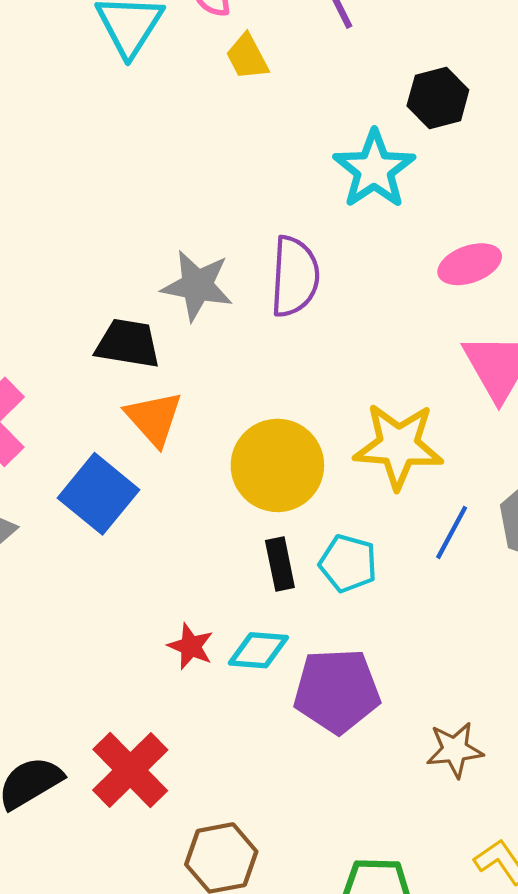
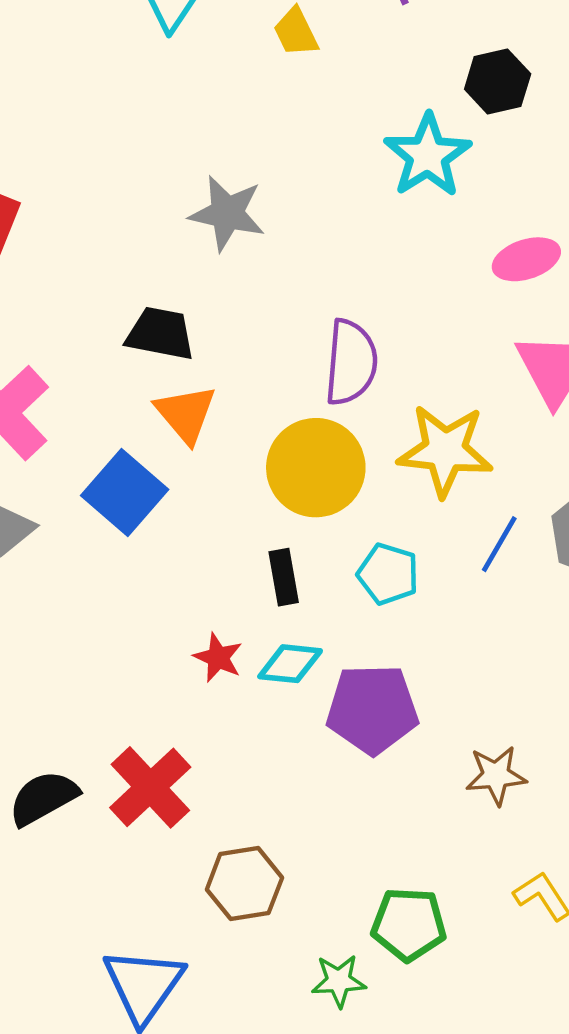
purple semicircle: (295, 277) -> (351, 362), moved
gray star: (197, 285) -> (227, 213), moved
black rectangle: (280, 564) -> (284, 577), moved

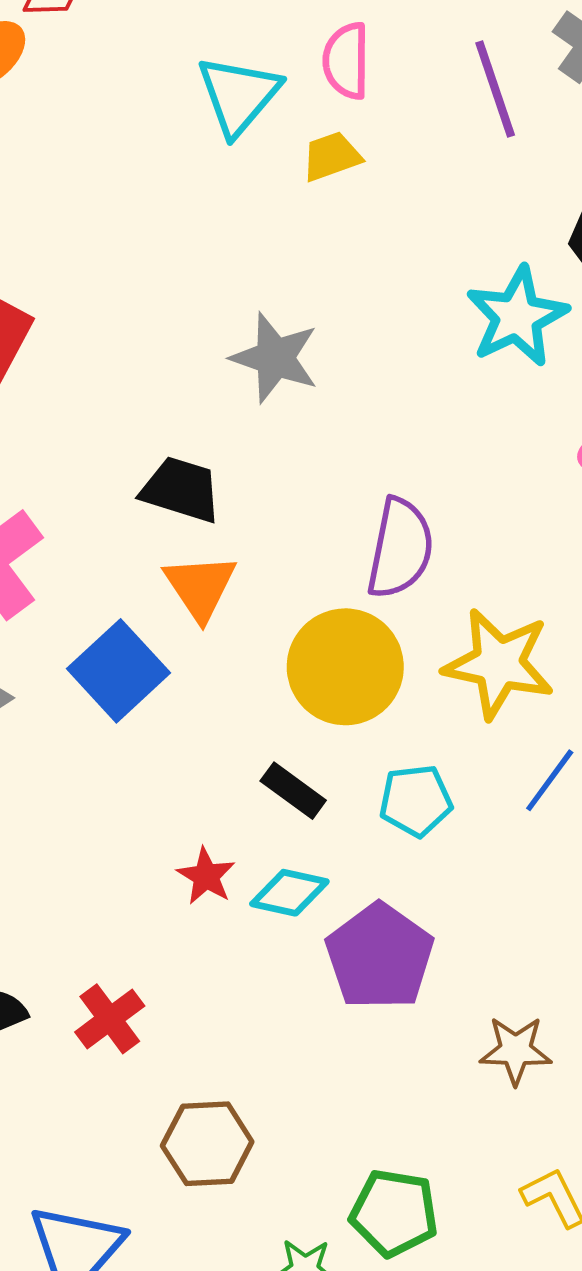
yellow trapezoid: (296, 32) -> (331, 156), moved, turned 90
cyan pentagon: (388, 574) -> (416, 801), turned -30
black rectangle: (284, 577) -> (293, 791), turned -50
purple pentagon: (372, 709) -> (380, 957), turned 30
red cross: (150, 787) -> (110, 1019), size x0.7

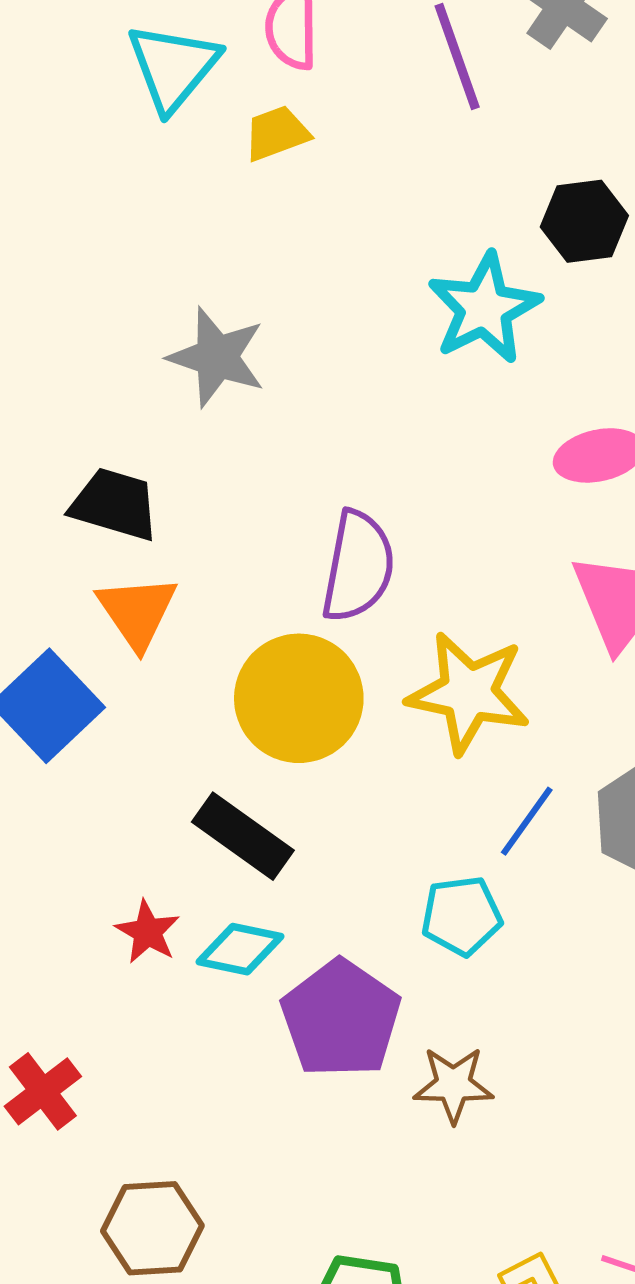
black rectangle: (293, 791) -> (243, 836), size x1.4
cyan pentagon: (416, 801) -> (461, 916), moved
brown star: (516, 1050) -> (453, 1085), moved

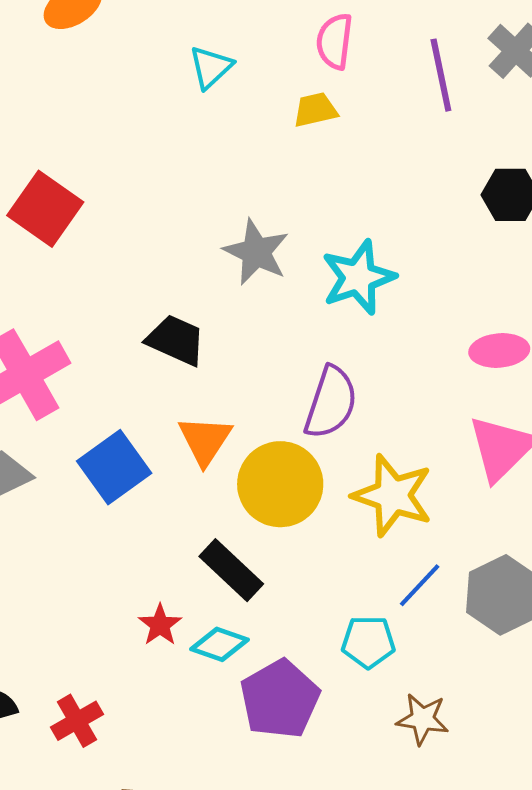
cyan triangle: (173, 67) -> (211, 67), moved, size x0.7
cyan star: (484, 308) -> (358, 277), moved
orange triangle: (137, 612) -> (205, 440), moved
brown star: (453, 1085) -> (423, 719), moved

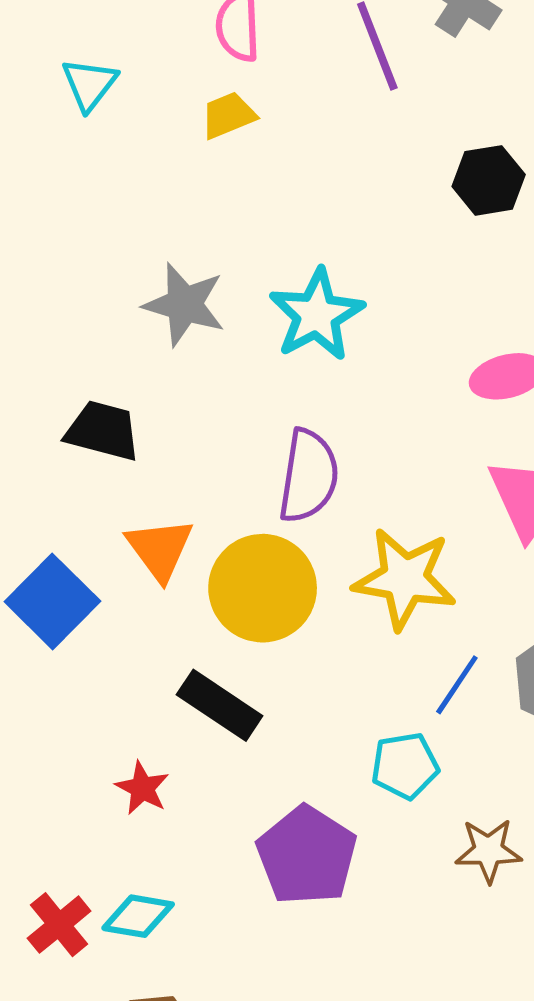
cyan diamond: (219, 644) -> (138, 916), moved

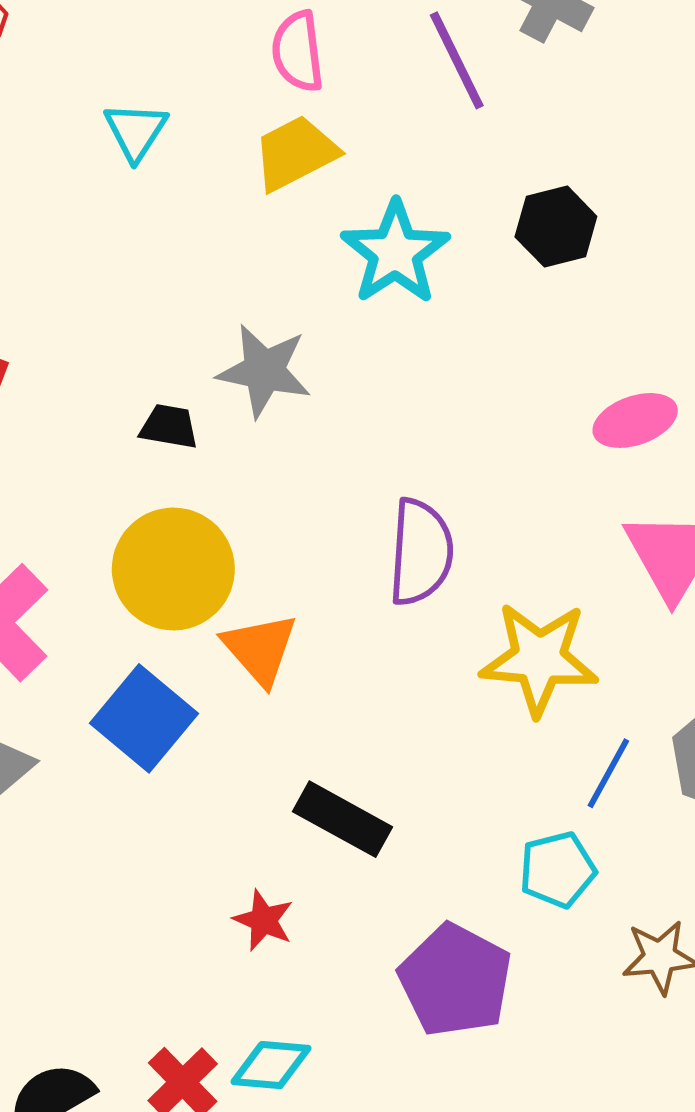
yellow trapezoid: (228, 115) -> (295, 153), size x1.4
black hexagon: (489, 180) -> (556, 227), moved
cyan star: (317, 315) -> (395, 253), moved
black trapezoid: (103, 431) -> (169, 427), moved, size x0.7
yellow circle: (263, 588) -> (173, 569), moved

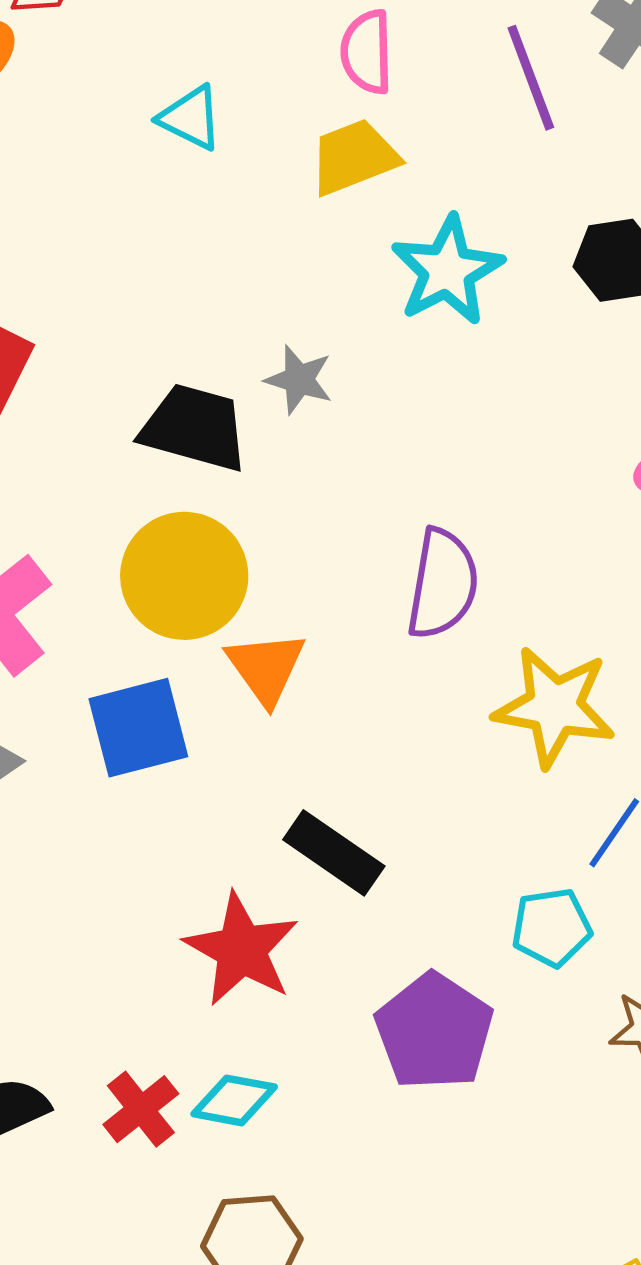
cyan triangle: (136, 131) -> (190, 118), turned -42
gray star: (264, 371) -> (299, 380), size x0.7
black trapezoid: (169, 427) -> (195, 428), size x1.8
blue square: (144, 718) -> (138, 728), turned 30
red star: (263, 920) -> (241, 949), size x1.8

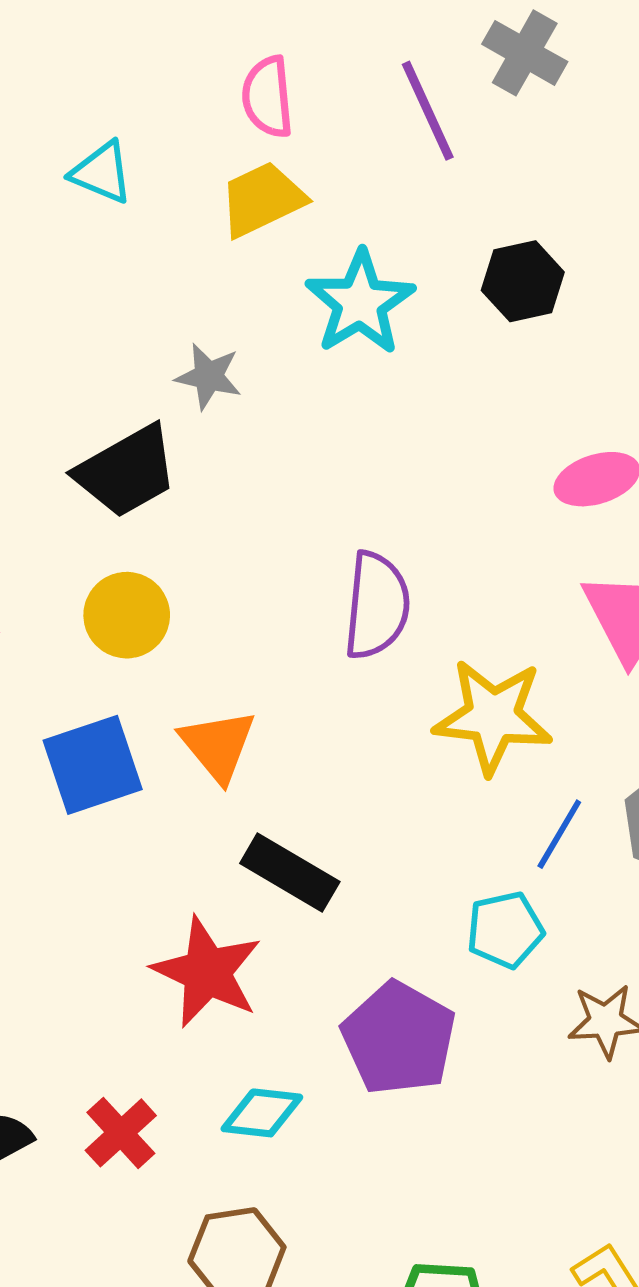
gray star: (299, 380) -> (209, 376), moved
black trapezoid: (195, 428) -> (127, 471), turned 139
yellow circle: (184, 576) -> (127, 615), size x0.7
orange triangle: (266, 668) -> (218, 745), moved
cyan diamond: (234, 1100) -> (262, 1113), moved

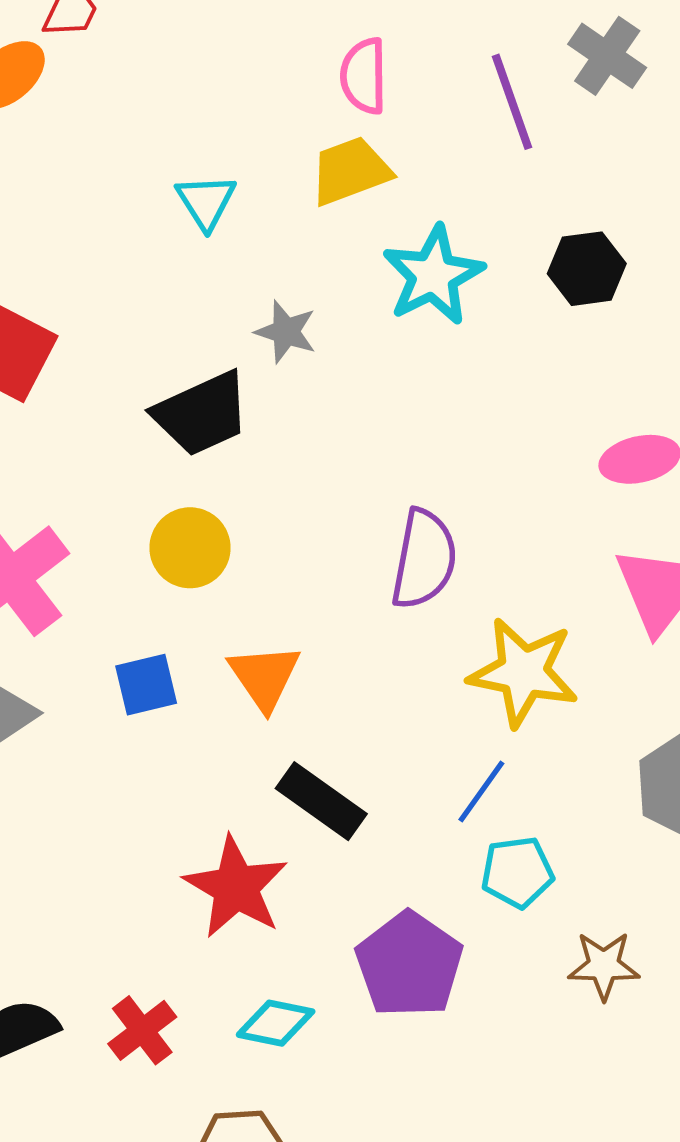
cyan triangle: (102, 173) -> (206, 202), moved, turned 30
blue square: (93, 765) -> (146, 685), size x0.7
blue line: (559, 834) -> (481, 791), moved

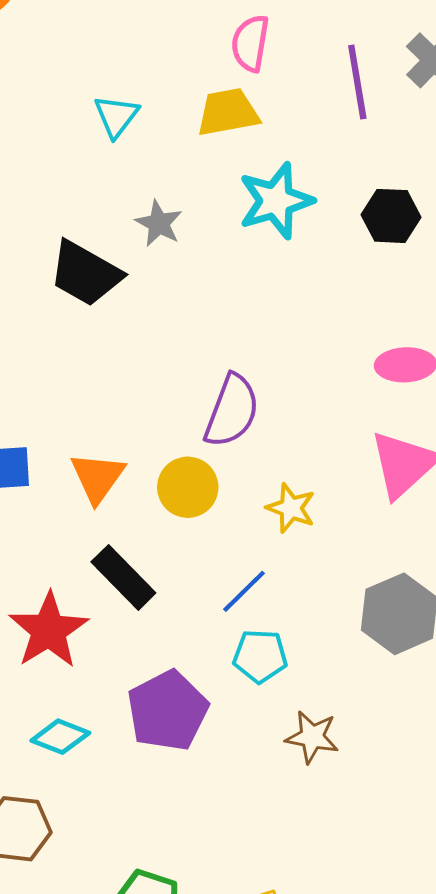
black trapezoid: (202, 414) -> (85, 273), turned 44
yellow circle: (190, 548) -> (188, 487), moved
yellow star: (523, 672) -> (291, 508), size x0.6

